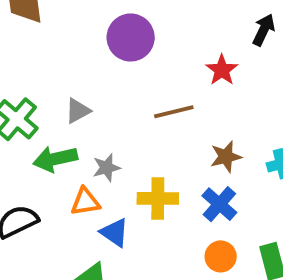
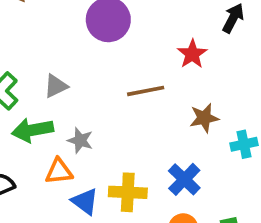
brown star: (226, 157) -> (204, 118), moved
gray star: (107, 168) -> (80, 140), turned 30
yellow cross: (158, 198) -> (128, 192), moved

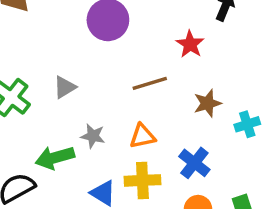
green arrow: (33, 130) -> (55, 158), moved
orange triangle: (59, 171) -> (142, 136), moved

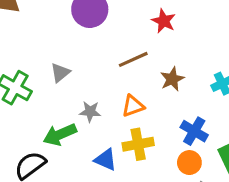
brown star: (207, 103) -> (172, 79), moved
blue cross: (194, 163) -> (194, 131), moved

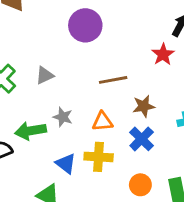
red star: (164, 21) -> (163, 54), moved
blue cross: (194, 131) -> (142, 139), moved

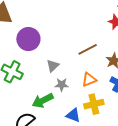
purple circle: (85, 25) -> (28, 39), moved
gray triangle: (45, 75) -> (53, 66), moved

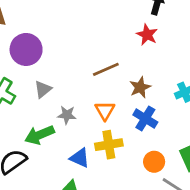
gray triangle: (53, 66) -> (43, 89), moved
orange triangle: (89, 79) -> (105, 111), turned -42

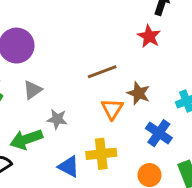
brown star: (140, 87) -> (139, 93), turned -30
orange triangle: (105, 111) -> (112, 109), moved
blue cross: (145, 118) -> (159, 133), moved

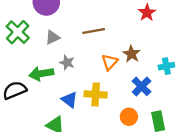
brown line: (102, 72) -> (94, 31), moved

